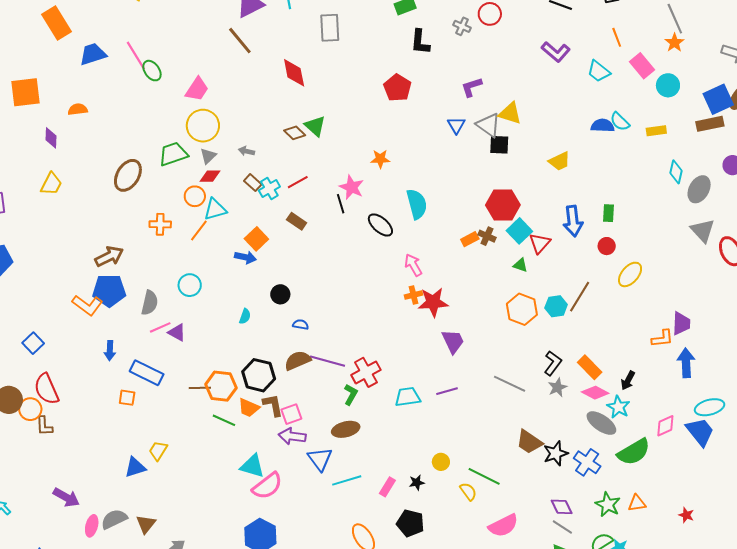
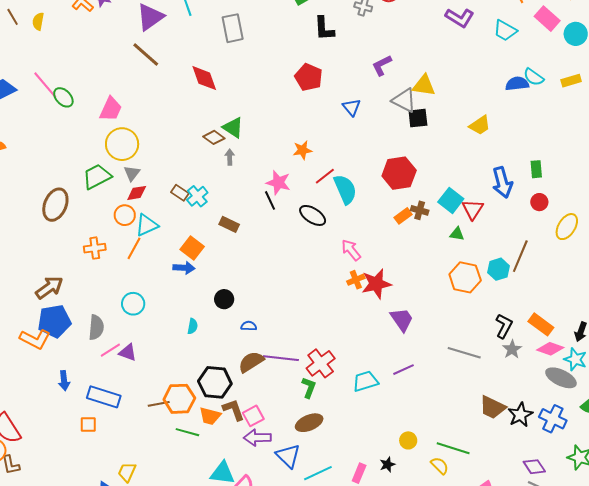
blue triangle: (456, 125) -> (352, 107), moved
gray arrow: (246, 151) -> (230, 157), moved, turned 84
red line: (298, 182) -> (325, 176), moved
red hexagon: (503, 205) -> (399, 173), moved

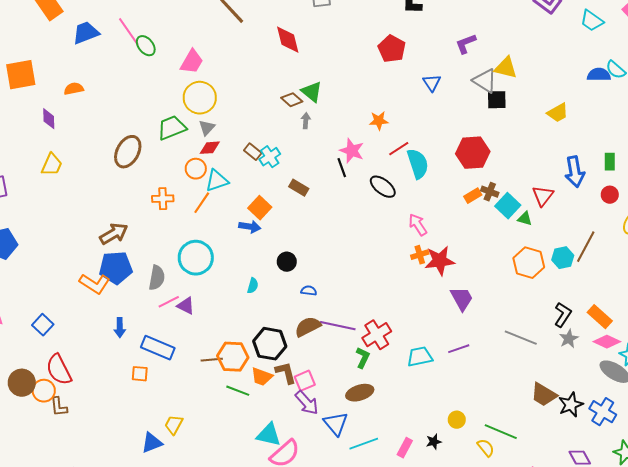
cyan square: (451, 200) -> (508, 206), moved
cyan circle: (133, 304) -> (196, 258), size x1.5
purple arrow: (257, 438) -> (307, 403), turned -136

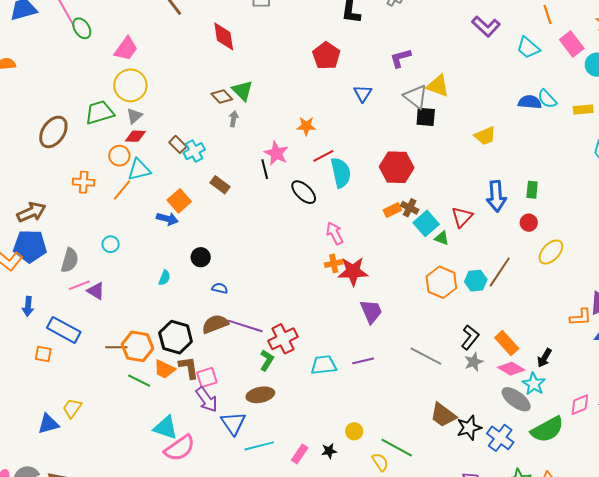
cyan circle: (196, 258) -> (111, 244), size x0.5

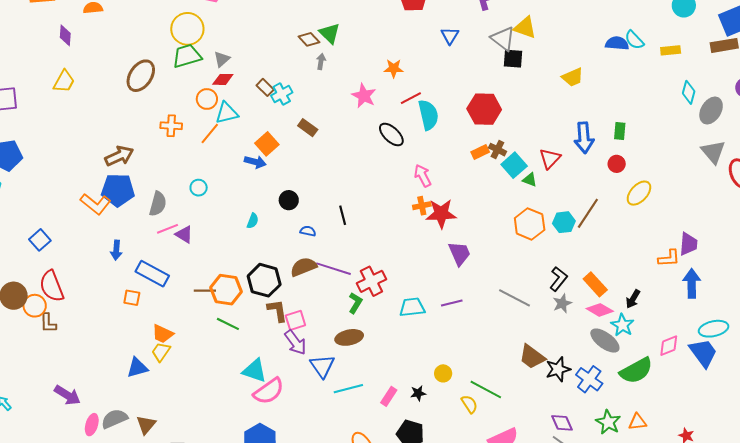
yellow circle: (130, 85) -> (187, 29), moved
black line: (265, 169) -> (343, 215), moved
orange trapezoid: (164, 369) -> (163, 334), moved

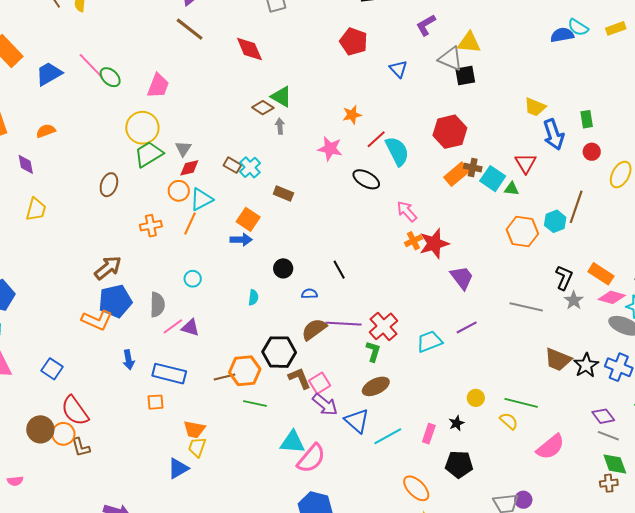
brown ellipse: (141, 76) -> (109, 185), size x0.7
yellow trapezoid: (573, 77) -> (535, 107), moved, turned 60
orange rectangle: (480, 152) -> (457, 174), size x1.4

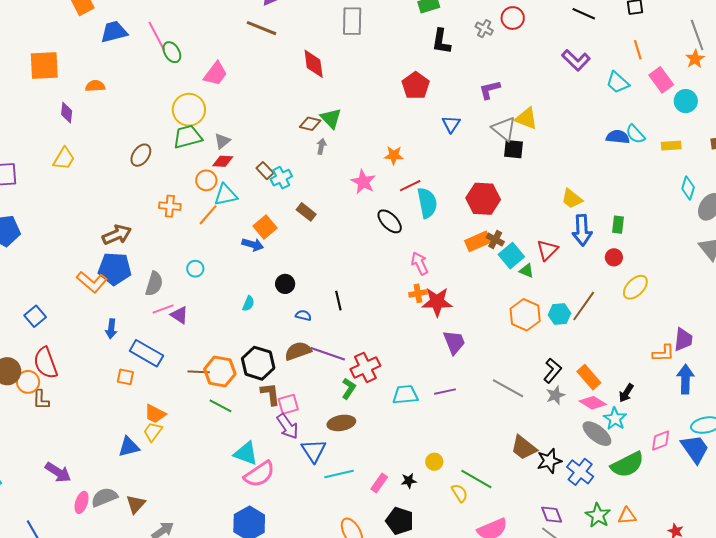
brown line: (190, 29) -> (262, 28), turned -32
brown diamond: (263, 108) -> (310, 124), turned -35

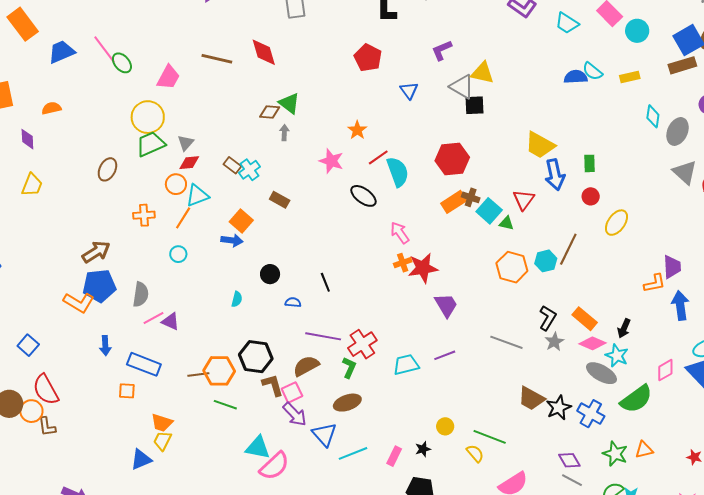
brown line: (262, 28) -> (217, 59), moved
orange star: (394, 155) -> (357, 130), turned -30
yellow trapezoid: (572, 199) -> (540, 145), size x1.4
cyan circle: (195, 269) -> (178, 254), moved
brown semicircle: (298, 351) -> (306, 366), moved

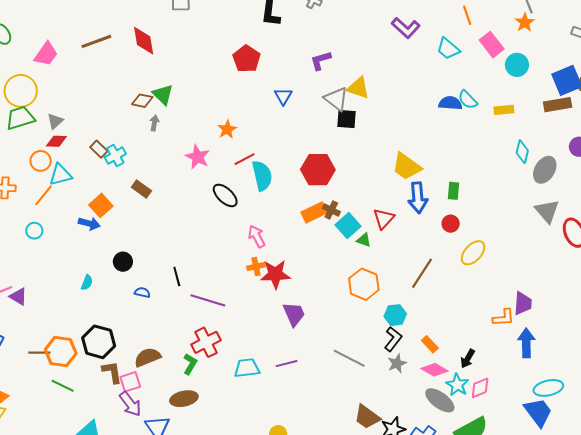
brown line: (217, 59) -> (96, 41), turned -40
cyan hexagon: (546, 261) -> (395, 315), moved
orange rectangle: (585, 319) -> (430, 344), size x0.7
purple line: (323, 336) -> (208, 300), moved
pink diamond: (665, 370) -> (480, 388), moved

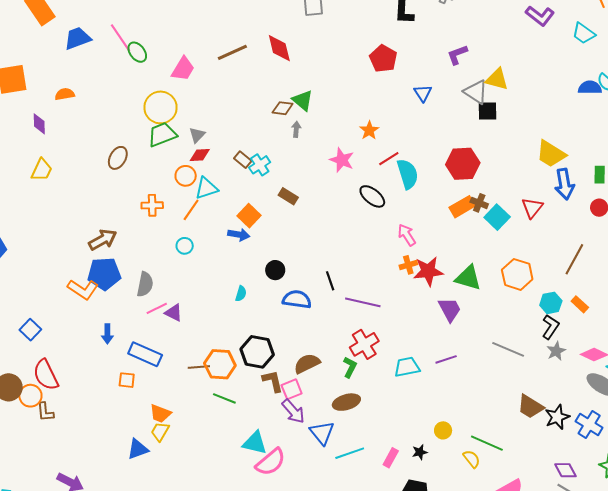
green triangle: (364, 240) -> (468, 278), moved, size x1.8
blue semicircle: (142, 292) -> (297, 299), size x1.8
orange rectangle: (430, 344) -> (580, 304), moved

